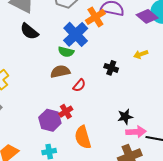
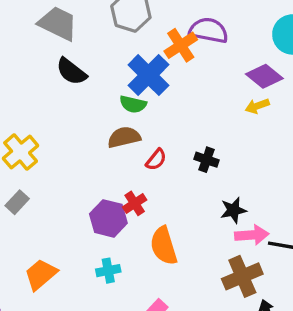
purple diamond: (147, 16) -> (264, 76), moved
black cross: (111, 68) -> (207, 160), moved

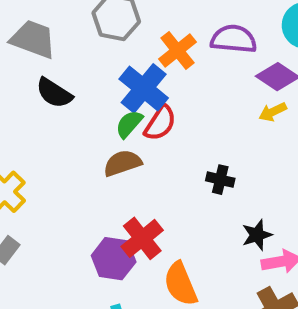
purple semicircle: (209, 30) -> (234, 39), moved
green semicircle: (133, 104) -> (129, 124), turned 124
red semicircle: (156, 160) -> (160, 123), moved, size x1.4
red cross: (135, 203) -> (142, 238), size x1.5

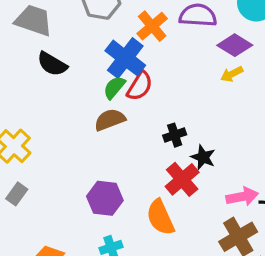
black cross: (220, 180) -> (175, 135), moved, turned -30
black star: (257, 235) -> (203, 157), moved, turned -30
red cross: (142, 238) -> (182, 179), moved

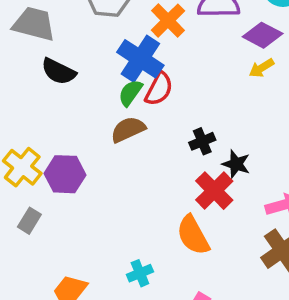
purple hexagon: (105, 198) -> (65, 174), moved

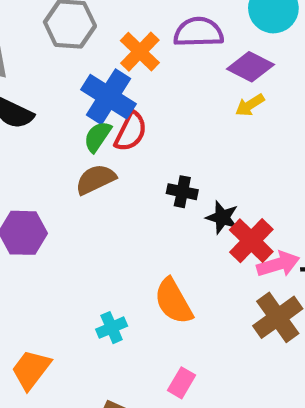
black cross: (202, 141) -> (182, 192), turned 35
red cross: (214, 191) -> (251, 241), moved
cyan cross: (140, 273) -> (112, 328), moved

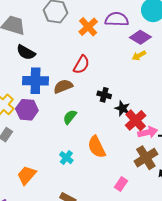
blue cross: (109, 97) -> (35, 81), moved, turned -35
green semicircle: (98, 137) -> (70, 117), moved
cyan cross: (112, 328) -> (66, 158), turned -32
pink rectangle: (181, 383) -> (121, 184), moved

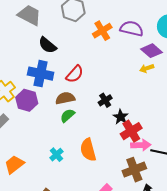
black semicircle: (26, 52) -> (47, 45), moved
red semicircle: (81, 65) -> (75, 74), moved
brown semicircle: (63, 86) -> (65, 98), moved
black cross: (104, 95) -> (105, 100), turned 32

